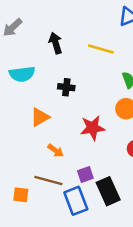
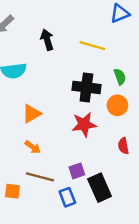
black cross: (66, 87) -> (86, 87), moved, size x1.6
orange arrow: (56, 151) -> (33, 147), moved
blue rectangle: (76, 201) -> (67, 197), size x0.7

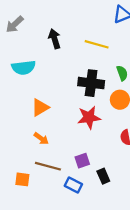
black rectangle: (100, 188) -> (103, 176), size x0.6
blue rectangle: (67, 197) -> (73, 185), turned -42

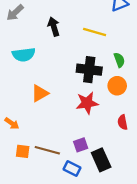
orange arrow: (41, 138) -> (12, 123), moved
black rectangle: (103, 176) -> (101, 160), size x1.5
orange square: (22, 179) -> (23, 151), moved

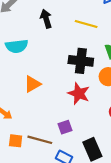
red star: (87, 103) -> (79, 93), turned 30
purple square: (81, 145) -> (65, 127), moved

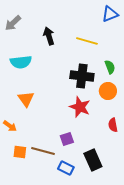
orange triangle: (32, 84) -> (26, 99), moved, turned -36

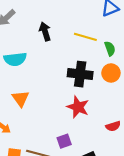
green semicircle: (110, 67) -> (110, 49), moved
orange circle: (108, 91) -> (111, 73), moved
red semicircle: (113, 125) -> (113, 126), turned -96

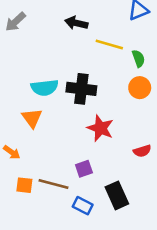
black arrow: (45, 31) -> (76, 23), moved, turned -60
cyan semicircle: (15, 59) -> (45, 88), moved
black cross: (80, 74) -> (81, 89), moved

